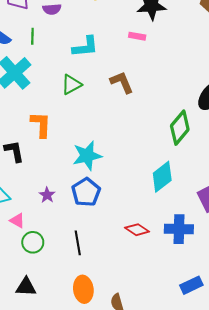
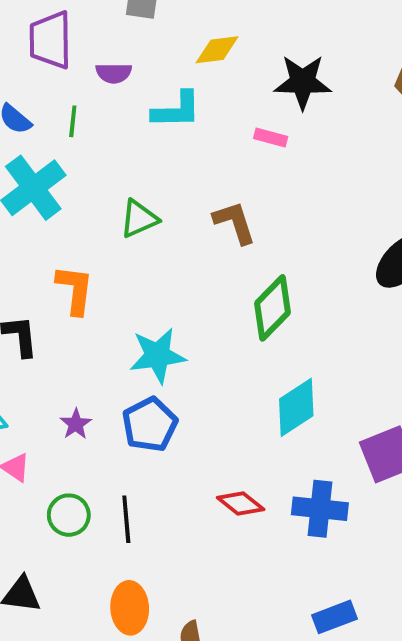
cyan L-shape: (85, 47) -> (177, 110), moved
green diamond: (180, 128) -> (272, 308), moved
green circle: (33, 242) -> (69, 515), moved

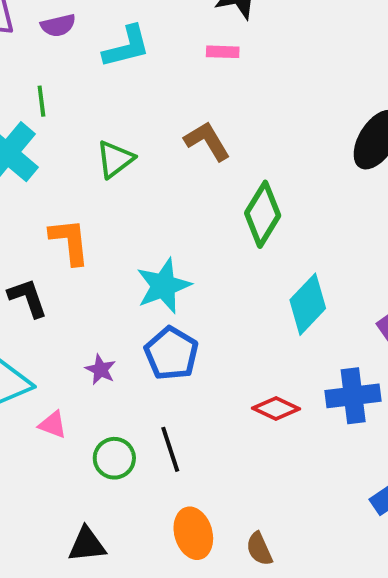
green line: (73, 121) -> (41, 101), moved

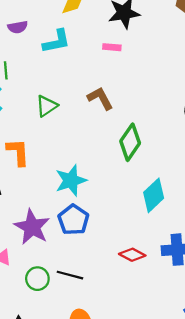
purple star: (101, 370) -> (32, 227), size x2.0
black line: (170, 449) -> (70, 275), turned -60

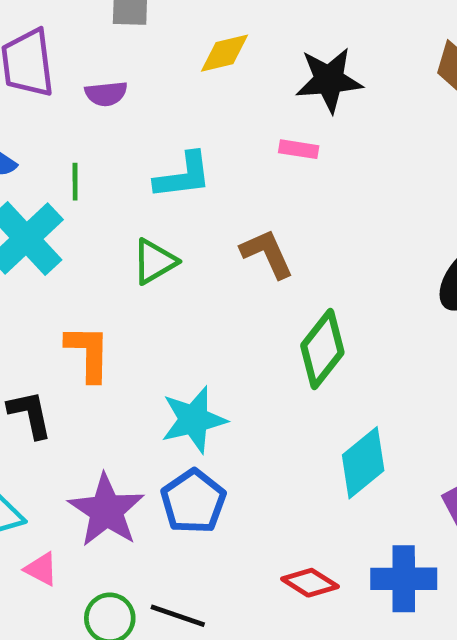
cyan L-shape: (56, 41) -> (183, 176), moved

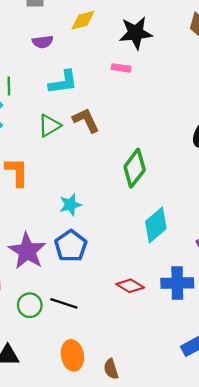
purple semicircle: (106, 94) -> (43, 42), moved
brown L-shape: (267, 254) -> (86, 120), moved
cyan star: (194, 420) -> (70, 205), size x0.7

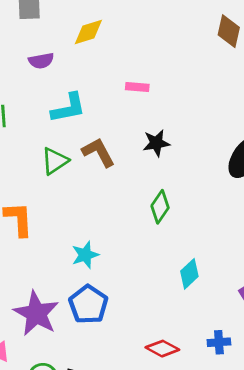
black star: (136, 33) -> (156, 143), moved, size x0.7
green diamond: (135, 168) -> (160, 207), size x0.7
cyan diamond: (156, 225) -> (189, 274), size x0.7
blue cross: (177, 283) -> (219, 342), size x0.6

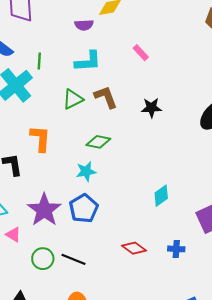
purple semicircle: (41, 61) -> (84, 25), moved
pink rectangle: (137, 87) -> (141, 53), turned 35
black star: (156, 143) -> (151, 108), moved
green diamond: (160, 207) -> (98, 142), moved, turned 60

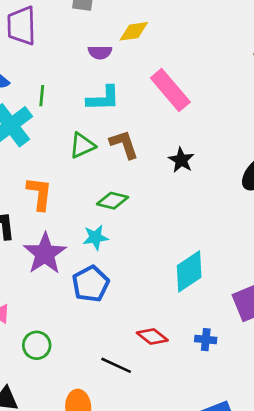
pink rectangle: (141, 53) -> (170, 90), size x2.0
black star: (151, 108) -> (181, 160), turned 30
cyan diamond: (161, 196) -> (189, 271), size x1.5
purple star: (44, 210) -> (45, 254), moved
black line: (73, 259) -> (116, 365), moved

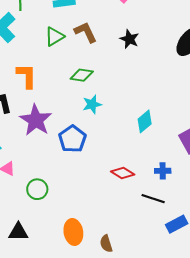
cyan star: (96, 237) -> (92, 104), moved
cyan diamond: (189, 271) -> (145, 121), size x0.7
black line: (116, 365) -> (153, 199), moved

